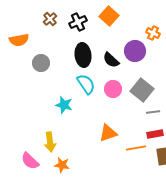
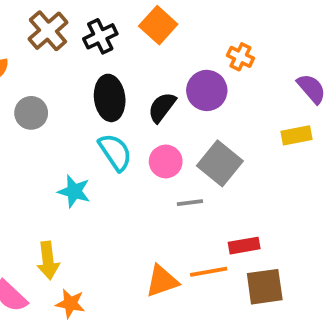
brown cross: (50, 19) -> (48, 31), size x1.5
black semicircle: (111, 60) -> (162, 107), turned 84
gray line: (153, 112) -> (190, 203), moved
orange triangle: (108, 133) -> (162, 281), moved

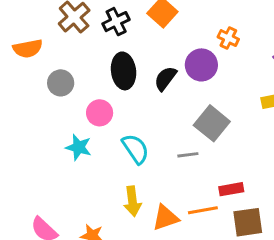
cyan semicircle: (115, 152) -> (135, 149), moved
pink circle: (166, 161) -> (100, 113), moved
cyan star: (74, 191) -> (79, 147), moved
yellow arrow: (48, 261) -> (132, 201), moved

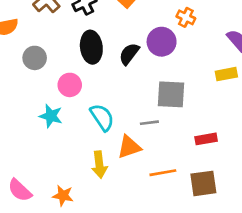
gray square: (212, 123) -> (171, 94), turned -36
red rectangle: (231, 189) -> (206, 139), moved
orange triangle: (165, 218) -> (129, 147), moved

